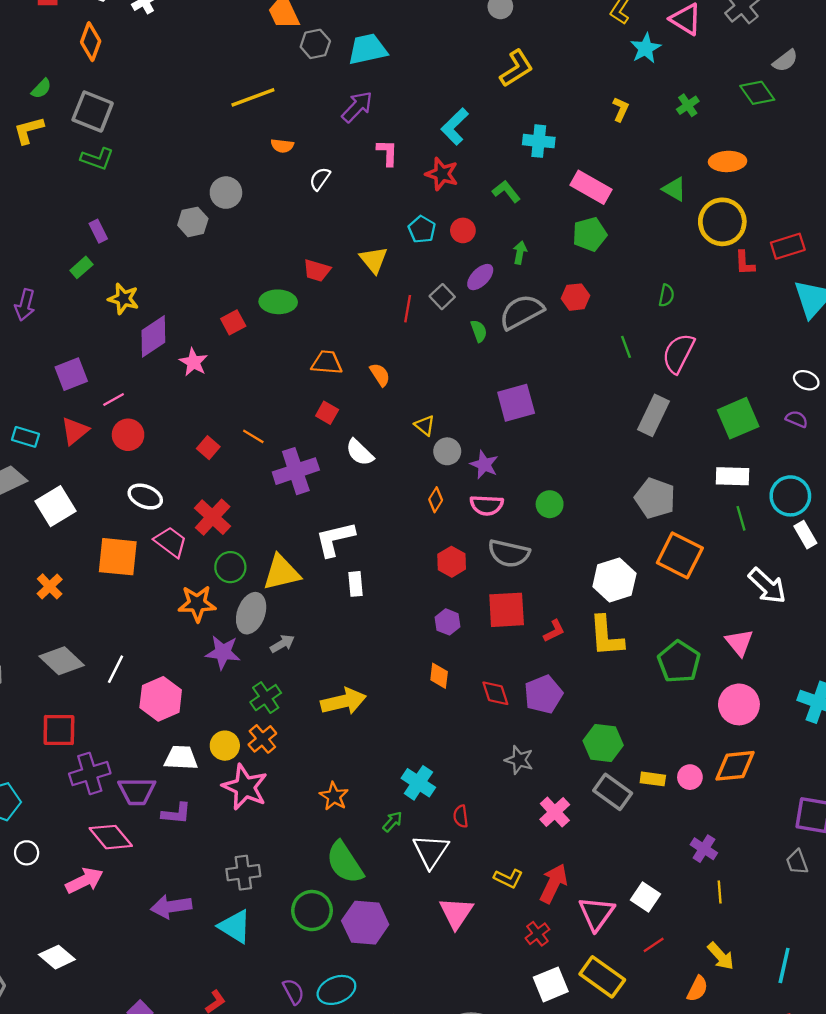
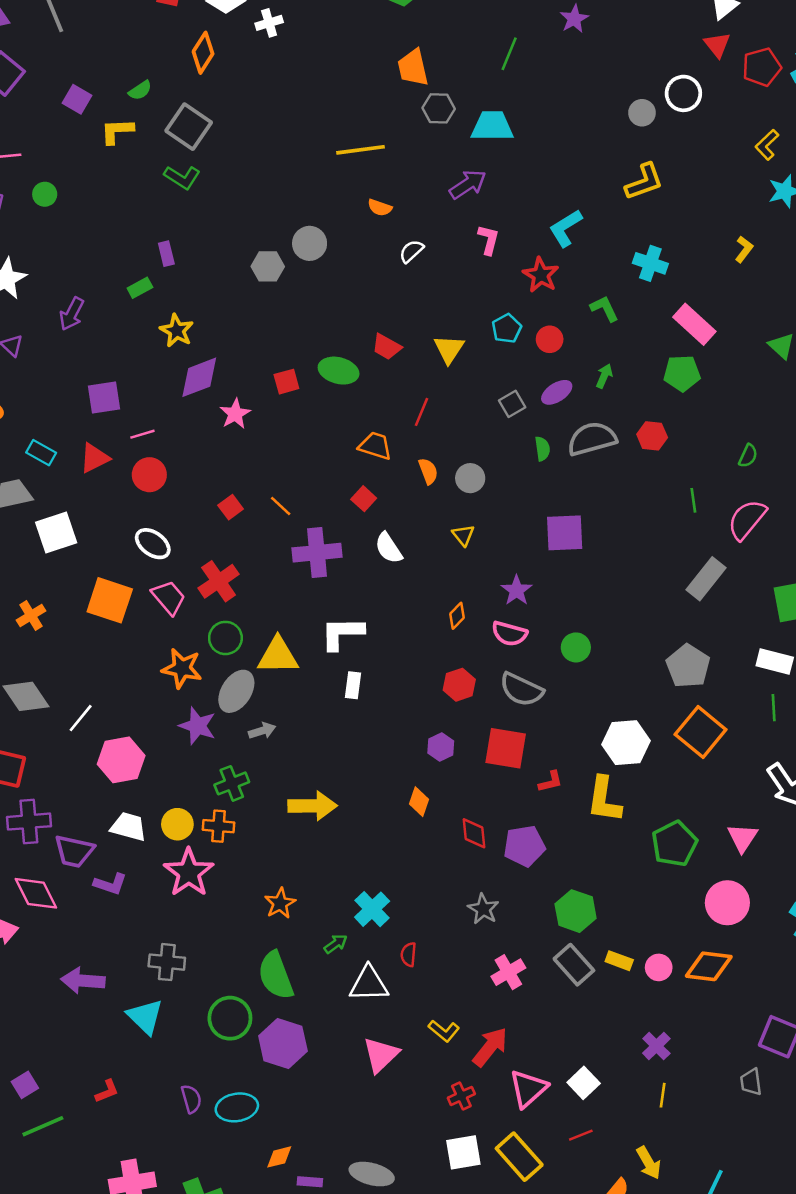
red line: (408, 309) -> (422, 412), moved
gray circle: (447, 451) -> (470, 478), moved
orange cross: (262, 739) -> (218, 826), turned 32
white triangle: (431, 851) -> (369, 984), turned 42

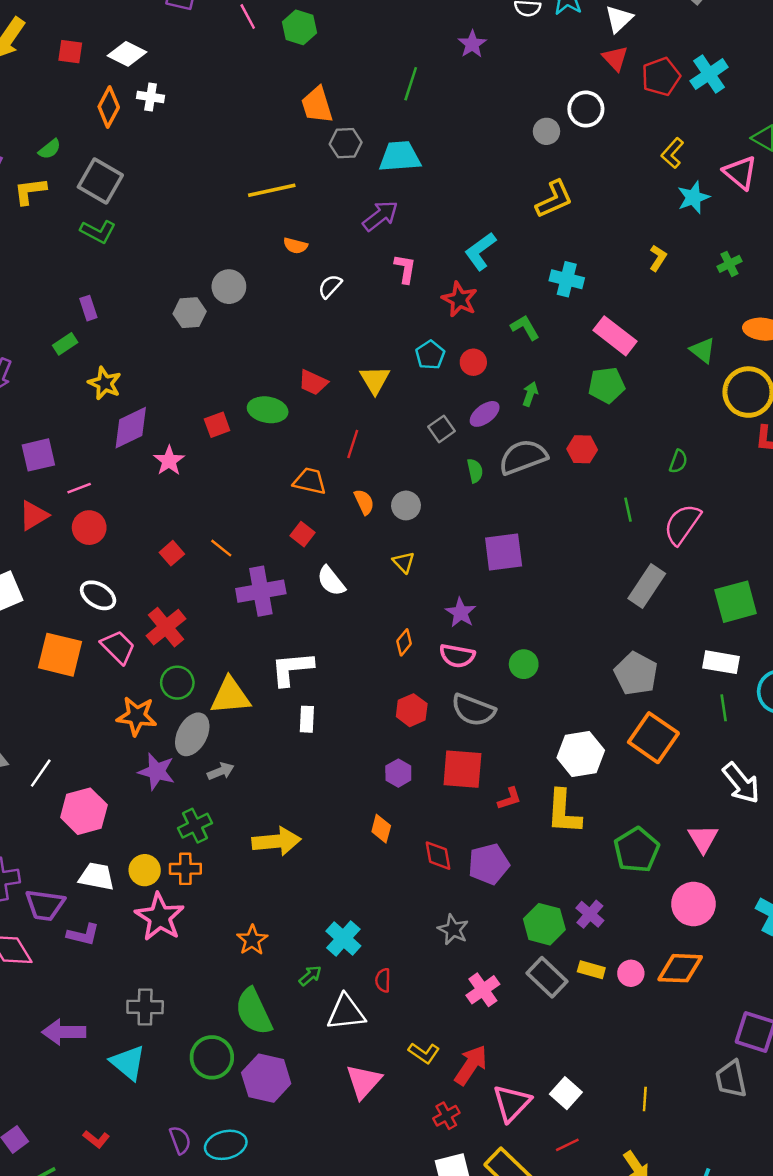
white cross: (269, 23) -> (151, 97), moved, turned 30
purple cross: (656, 1046) -> (590, 914), moved
gray trapezoid: (751, 1082) -> (731, 1079), size x1.4
red L-shape: (107, 1091) -> (96, 1139), turned 65

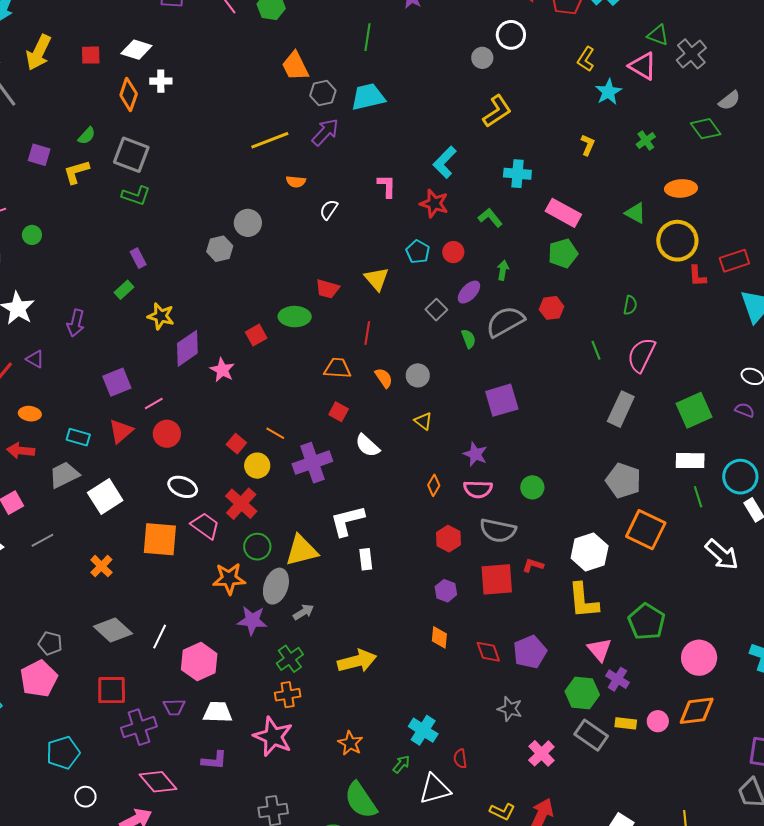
purple arrow: (380, 216) -> (325, 132), moved
red L-shape: (509, 799) -> (533, 565), moved, turned -135
pink triangle: (703, 839) -> (599, 650), moved
yellow circle: (145, 870) -> (257, 466), moved
purple trapezoid: (45, 905) -> (174, 707), moved, size x0.7

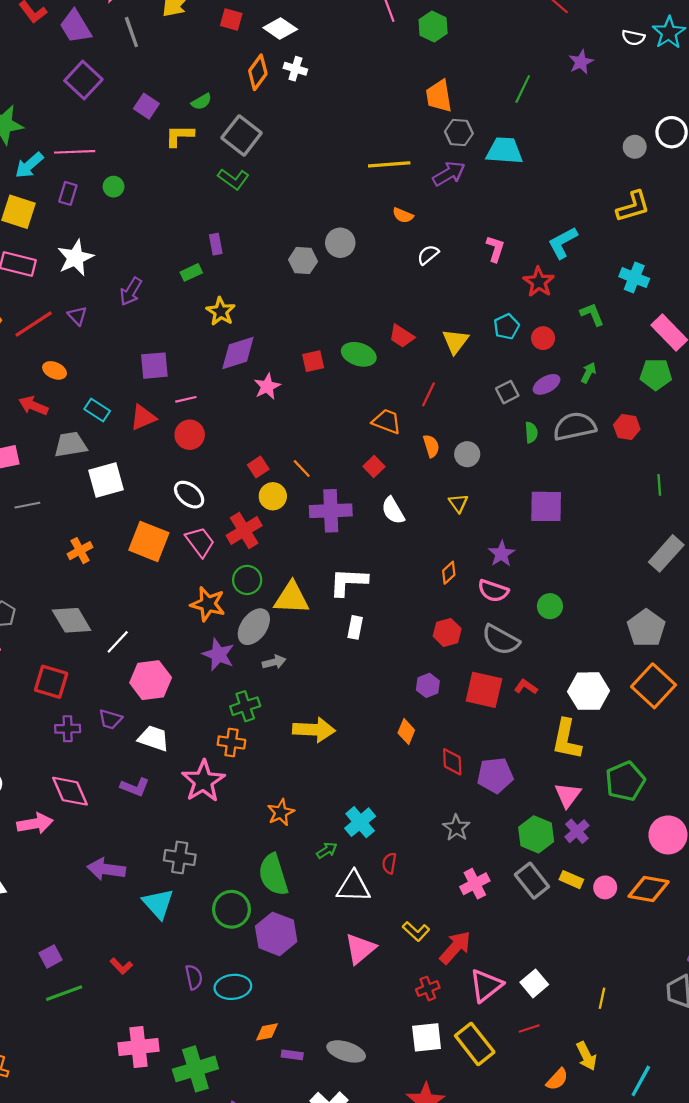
purple cross: (139, 727) -> (68, 729), size x0.7

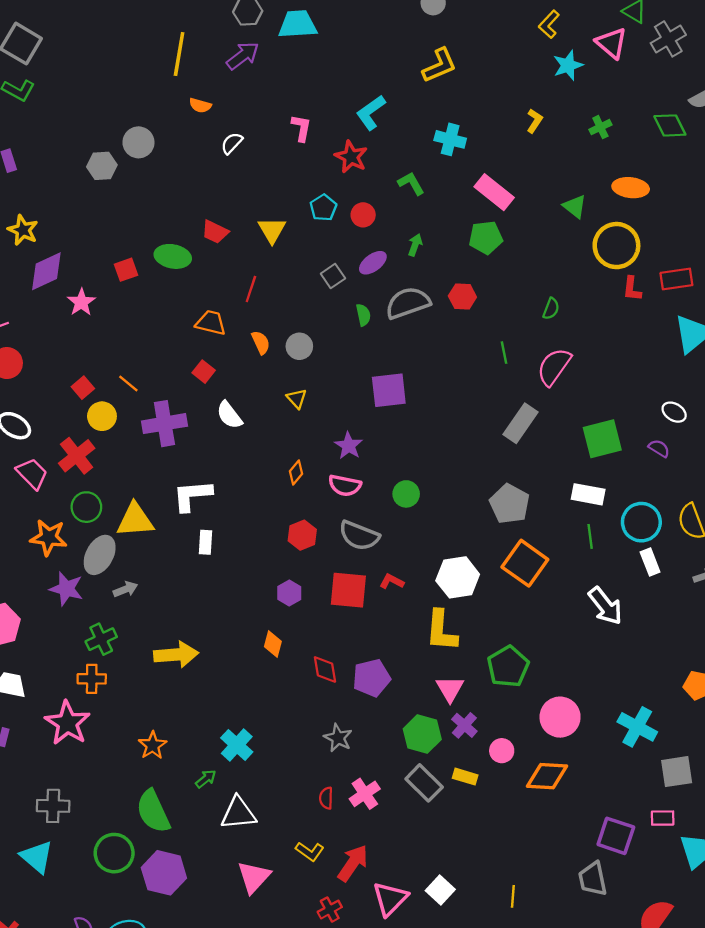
yellow line: (389, 164) -> (179, 54), turned -69
red semicircle: (389, 863) -> (326, 798), moved
pink circle: (605, 887) -> (502, 751), moved

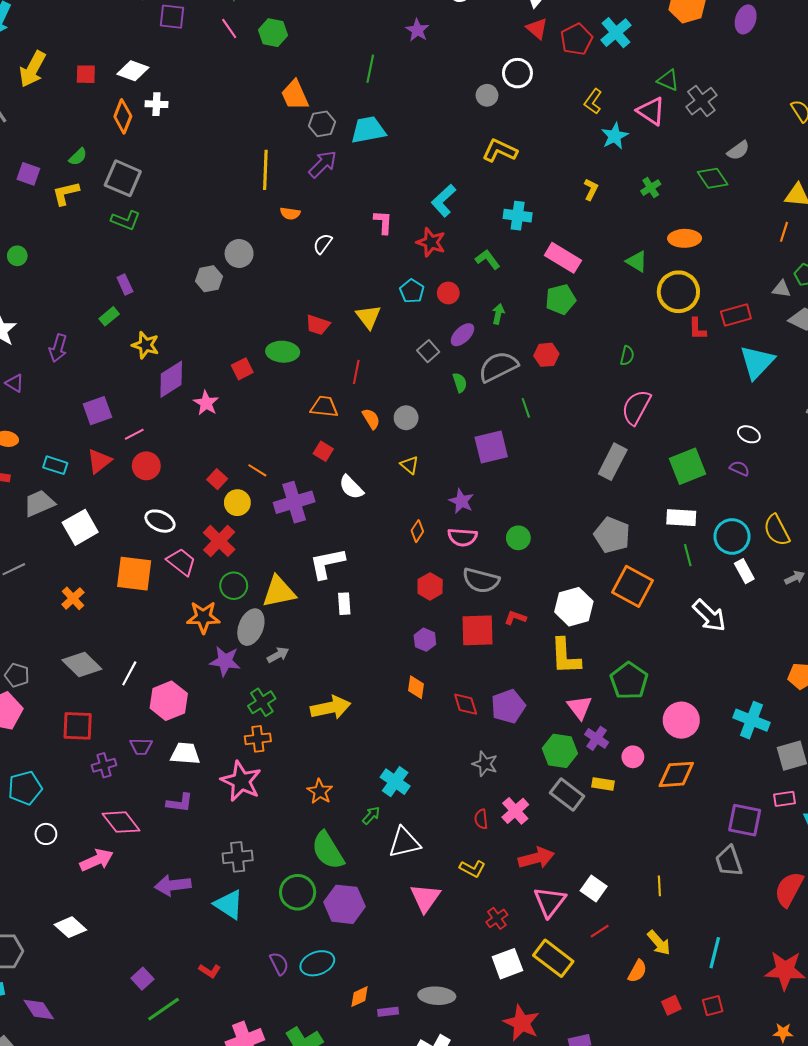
yellow L-shape: (439, 65) -> (500, 151), turned -124
green line: (504, 353) -> (526, 408), moved
red arrow: (353, 863) -> (536, 858), moved, turned 48

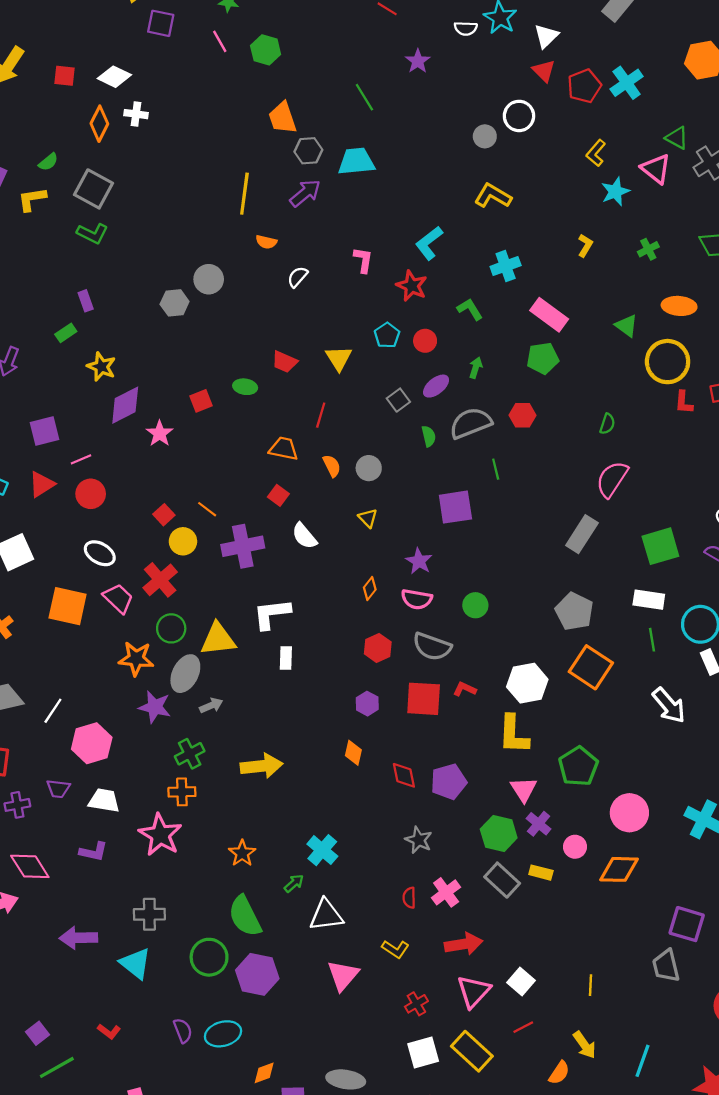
green line: (370, 69) -> (364, 97), turned -48
cyan cross: (518, 216) -> (506, 266), turned -32
green ellipse: (283, 352) -> (245, 387), size x0.7

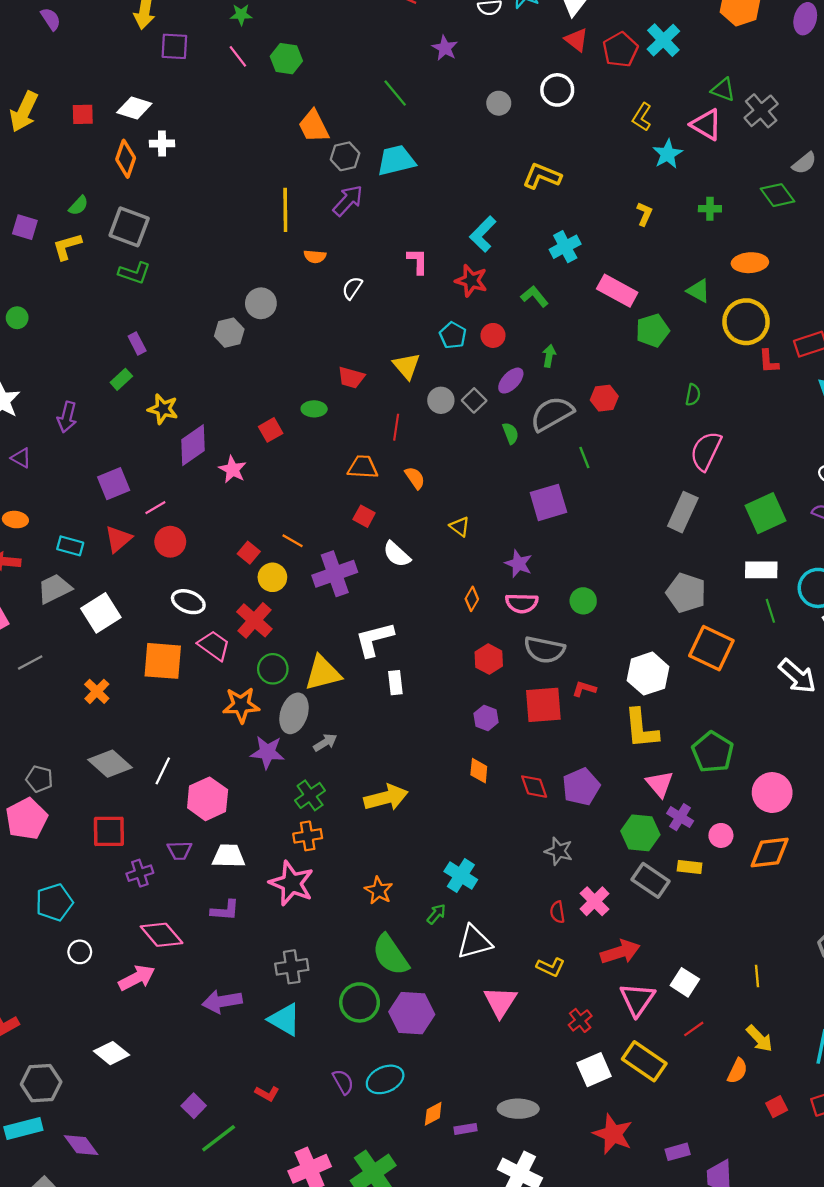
gray circle: (485, 136) -> (499, 103), moved
green cross: (648, 249) -> (710, 209), turned 36
green pentagon: (543, 358) -> (652, 331), moved
gray circle: (369, 468) -> (441, 400), moved

